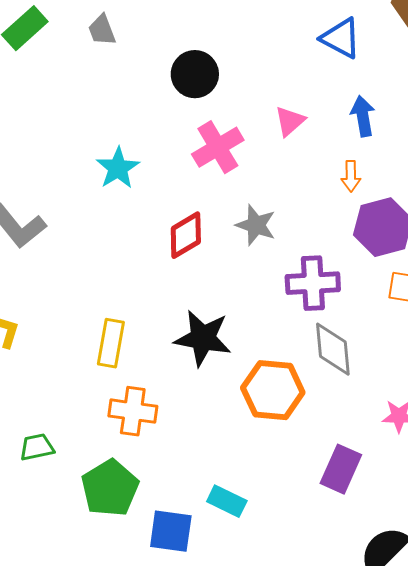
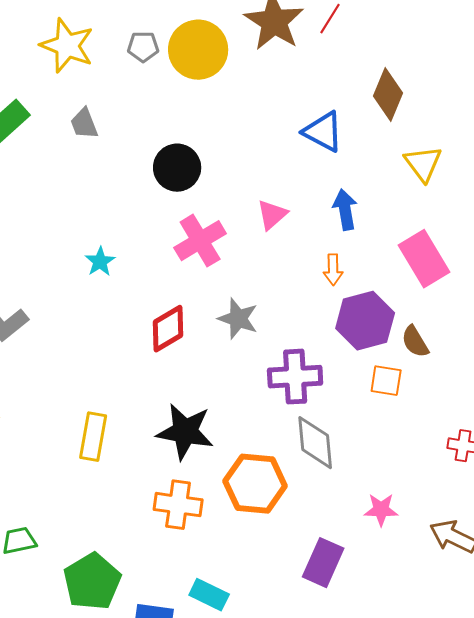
cyan star: (118, 168) -> (100, 262), size x0.7
orange cross: (133, 411) -> (178, 505), moved

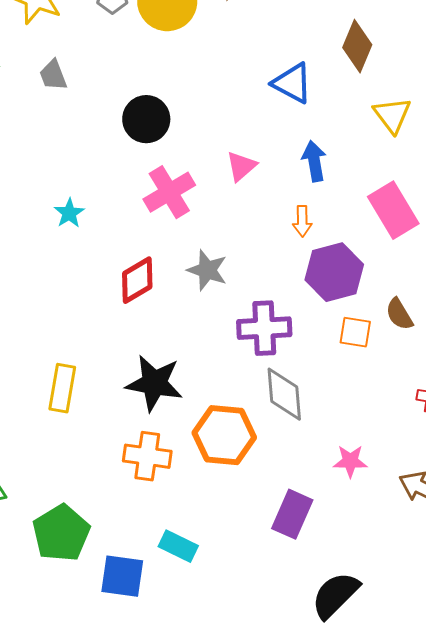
brown semicircle: (415, 342) -> (399, 314), moved

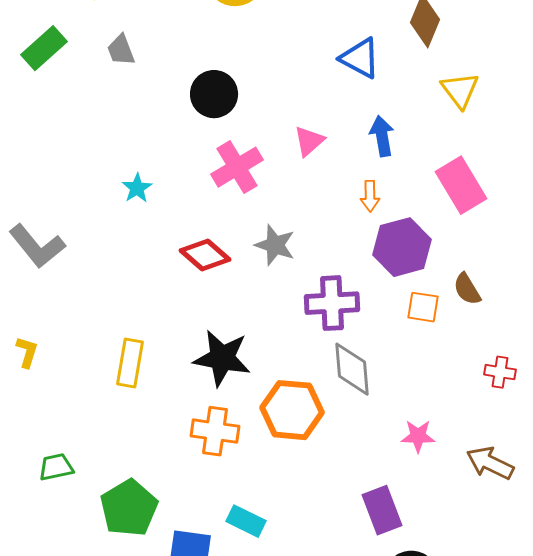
red diamond: (137, 280) -> (205, 255), turned 72
purple rectangle: (292, 514) -> (382, 510), moved, turned -45

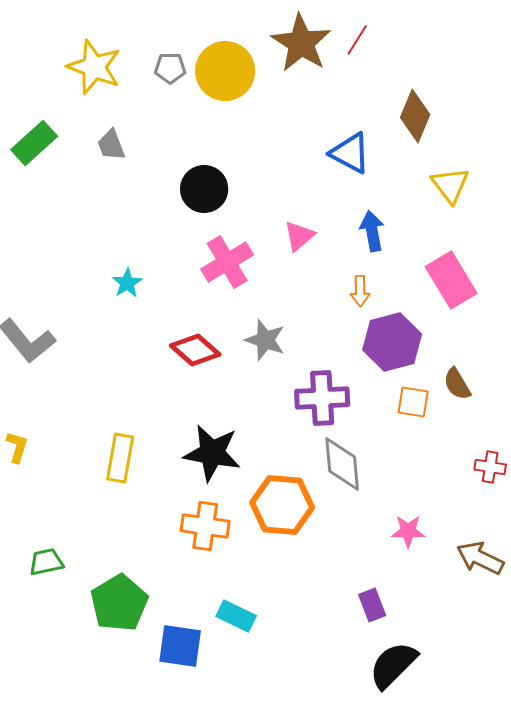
purple rectangle: (382, 510) -> (372, 605), size x0.7

